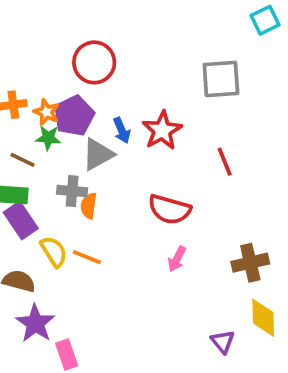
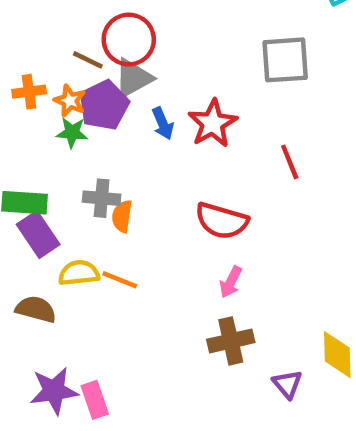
gray triangle: (98, 154) -> (133, 78), moved
brown line: (23, 160) -> (88, 60), moved
yellow semicircle: (54, 252) -> (79, 273), turned -64
brown cross: (250, 263) -> (231, 341), moved
purple star: (35, 323) -> (54, 391), moved, turned 30

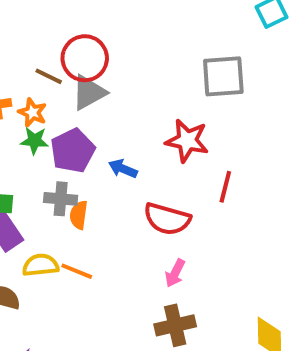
purple pentagon: (104, 105) -> (73, 151), moved
blue arrow: (163, 123) -> (123, 169), moved, turned 136
red star: (213, 123) -> (187, 141), moved, turned -30
red line: (290, 162) -> (225, 187), moved, turned 36

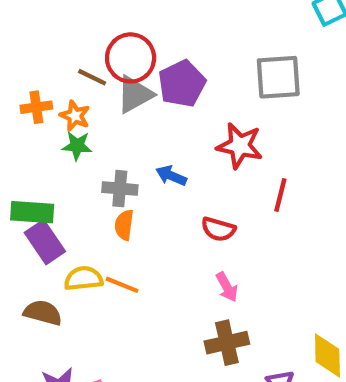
purple pentagon: (73, 151) -> (182, 84), moved
gray cross: (61, 199) -> (120, 189), moved
red semicircle: (167, 219) -> (218, 229), size x0.7
pink arrow: (175, 273) -> (227, 287), turned -56

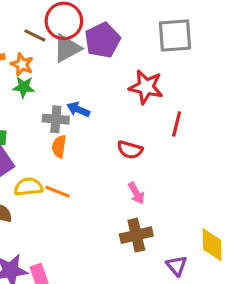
blue arrow: (171, 176) -> (78, 109), moved

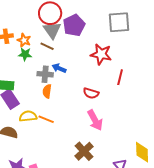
brown line: (35, 35) -> (47, 46), moved
gray triangle: (67, 48) -> (52, 30), turned -36
pink arrow: (136, 193) -> (95, 120), size x1.5
brown cross: (136, 235) -> (84, 151), moved, turned -30

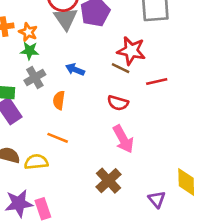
brown line: (47, 46) -> (121, 68), moved
gray cross: (45, 74) -> (35, 78), moved, turned -35
red line: (120, 77) -> (157, 82), turned 63
yellow semicircle: (28, 116) -> (36, 162), moved

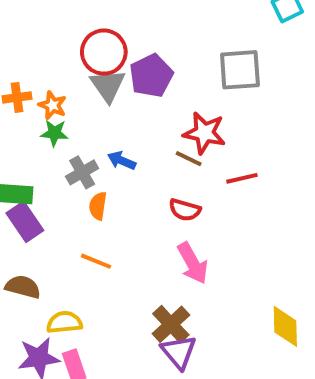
gray cross: (35, 78) -> (82, 172), moved
yellow semicircle: (36, 162) -> (64, 322), moved
purple triangle: (157, 199) -> (179, 352), moved, size x1.4

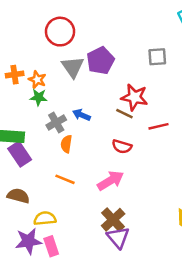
red circle: (104, 52) -> (60, 32), moved
gray square: (240, 70) -> (157, 57), size x0.7
pink arrow: (193, 263) -> (111, 181), moved, turned -92

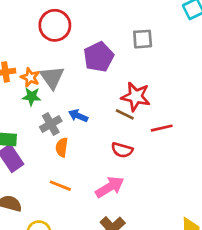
gray square: (157, 57) -> (143, 39), moved
gray triangle: (73, 67) -> (52, 77), moved

